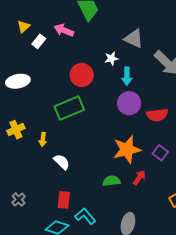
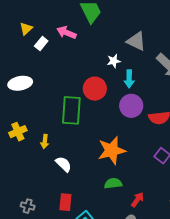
red circle: (82, 75) -> (95, 89), moved
green rectangle: (69, 108) -> (71, 110), turned -64
orange star: (127, 150) -> (112, 150), moved
red arrow: (139, 178) -> (137, 200), moved
gray cross: (19, 200) -> (28, 206), moved, turned -32

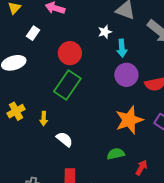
white rectangle: (41, 44) -> (33, 33), moved
red circle: (95, 89) -> (70, 53), moved
green rectangle: (71, 110) -> (67, 85), turned 36
orange star: (112, 150) -> (129, 120), moved

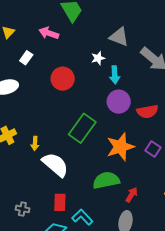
green rectangle: (67, 85) -> (82, 128), moved
white semicircle: (65, 139) -> (55, 165), size x1.6
green semicircle: (116, 154) -> (106, 180), size x1.5

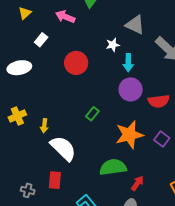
green rectangle: (82, 128) -> (92, 114), size x0.5
red rectangle: (60, 202) -> (55, 180), moved

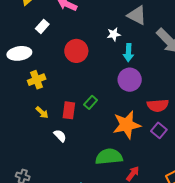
red semicircle: (159, 101) -> (158, 105), moved
yellow cross: (17, 116) -> (37, 80), moved
yellow arrow: (44, 126) -> (42, 112), turned -56
white semicircle: (63, 148) -> (60, 136), size x0.5
red rectangle: (55, 180) -> (69, 110), moved

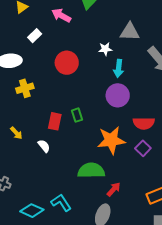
gray triangle: (137, 15) -> (130, 32), turned -30
green rectangle: (91, 102) -> (77, 115), turned -64
yellow arrow: (42, 112) -> (16, 133), moved

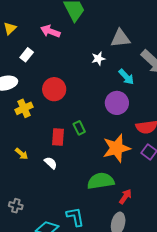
red circle: (67, 63) -> (54, 89), moved
cyan arrow: (119, 68) -> (126, 77), moved, turned -42
cyan L-shape: (61, 203) -> (75, 217), turned 30

